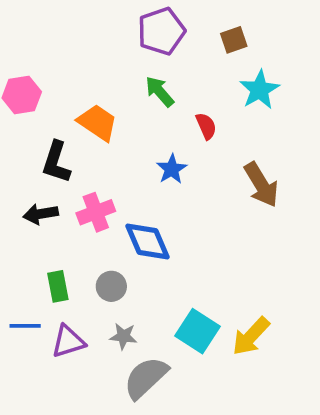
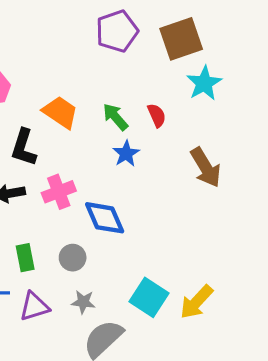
brown square: (234, 40) -> (181, 39), size x1.8
green arrow: (160, 92) -> (115, 117), moved

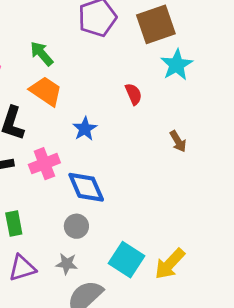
green arrow: (115, 117) -> (42, 54), moved
blue star: (126, 154) -> (85, 129), moved
brown arrow: (206, 167) -> (178, 141), size x0.6
gray circle: (73, 258) -> (76, 226), moved

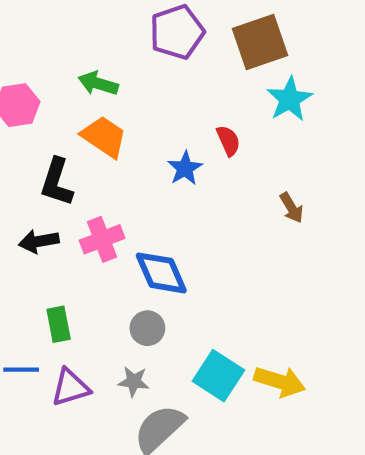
green arrow: (42, 54) -> (98, 83), turned -32
blue star: (85, 129) -> (185, 168), moved
yellow arrow: (170, 264) -> (280, 381), turned -116

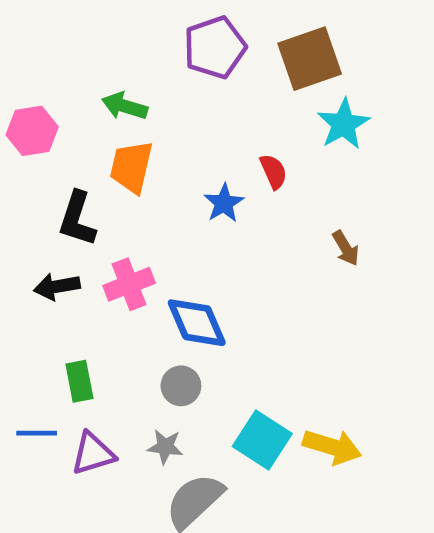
orange trapezoid: (104, 137) -> (131, 167), turned -111

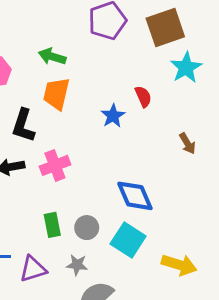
blue diamond: (197, 323) -> (135, 196), moved
green rectangle: (79, 381) -> (52, 225), moved
cyan square: (262, 440) -> (128, 240), moved

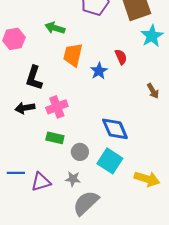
orange trapezoid: (56, 94) -> (73, 55), moved
green rectangle: (52, 225) -> (55, 138), moved, turned -66

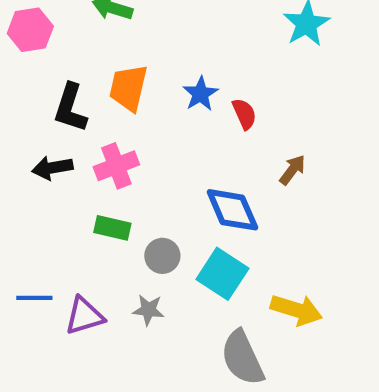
orange trapezoid: (73, 55) -> (128, 88), moved
red semicircle: (121, 57) -> (244, 114), moved
brown arrow: (153, 91) -> (292, 170), moved, turned -112
gray semicircle: (86, 203) -> (242, 358), moved, turned -72

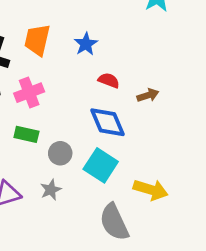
red semicircle: (244, 114) -> (109, 80), moved, turned -45
brown arrow: (292, 170) -> (148, 95), turned 35
gray star: (148, 310) -> (51, 190), turned -30

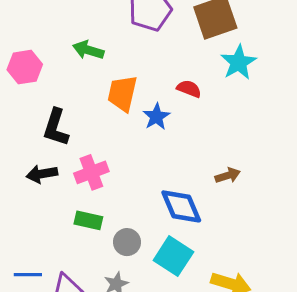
orange trapezoid: (37, 40) -> (122, 93), moved
red semicircle: (109, 80) -> (189, 89), moved

